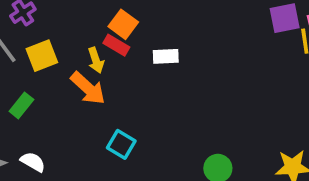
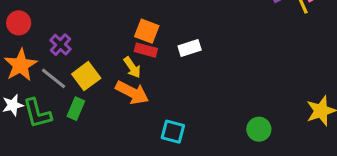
green rectangle: (21, 105) -> (76, 109), moved

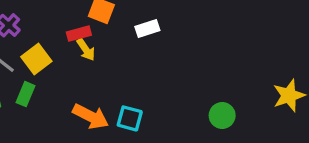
red rectangle: (146, 50) -> (79, 34), moved, turned -30
orange arrow: (132, 93) -> (91, 116), moved

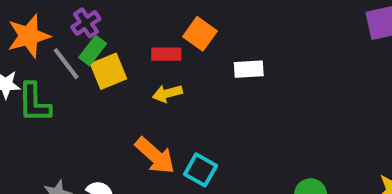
yellow arrow: (86, 50) -> (167, 93), moved, turned 95
green rectangle: (26, 94) -> (93, 51), moved

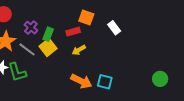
green rectangle: (93, 51) -> (48, 34), moved
white rectangle: (249, 69) -> (114, 28), turned 72

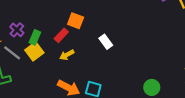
white rectangle: (114, 28) -> (106, 42), moved
red rectangle: (73, 32) -> (61, 35), turned -32

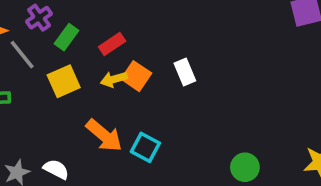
orange square: (76, 21) -> (136, 76), moved
yellow square: (34, 51) -> (64, 81), moved

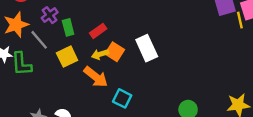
green rectangle: (67, 37) -> (68, 27), turned -49
white rectangle: (185, 72) -> (147, 48), size x1.5
orange arrow: (104, 136) -> (96, 77), moved

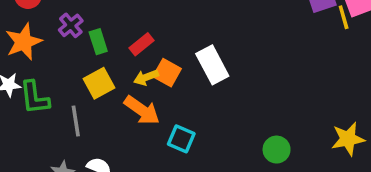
gray line: (39, 40) -> (76, 121), moved, turned 35

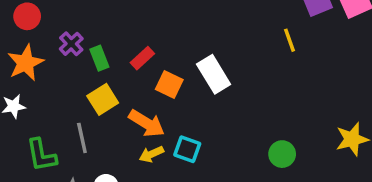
yellow line: (344, 17) -> (290, 40), moved
yellow arrow: (146, 77) -> (151, 154), moved
green L-shape: (35, 98) -> (41, 155), moved

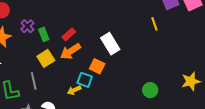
orange square: (169, 85) -> (97, 66), moved
orange arrow: (147, 123) -> (70, 51), moved, turned 115
cyan square: (187, 149) -> (85, 80), moved

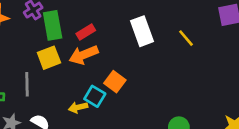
yellow line: (154, 24) -> (186, 38), moved, turned -32
green rectangle: (44, 34) -> (53, 25), size x1.5
white rectangle: (110, 44) -> (142, 31), moved

